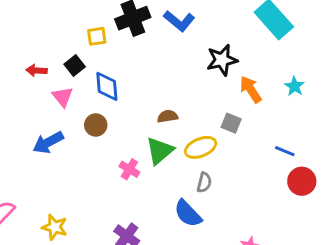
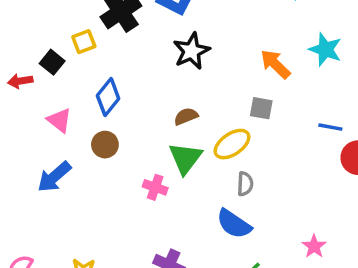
black star: (222, 60) -> (191, 51), moved
black square: (75, 66) -> (52, 62), moved
red arrow: (37, 70) -> (20, 81), moved
blue diamond: (107, 86) -> (108, 97), turned 56
cyan star: (294, 86) -> (325, 49), size x1.4

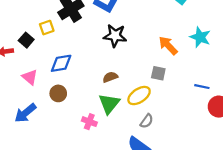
black star: (191, 51) -> (115, 36), turned 30
blue diamond: (108, 97) -> (61, 63), turned 40
gray semicircle: (245, 184) -> (147, 121), turned 32

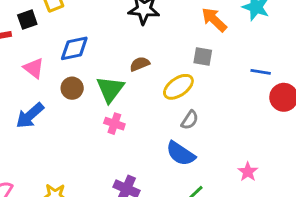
black square: (26, 40) -> (27, 20), turned 32
green triangle: (109, 104) -> (110, 89), moved

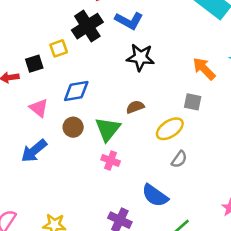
blue semicircle: (181, 154) -> (155, 196), moved

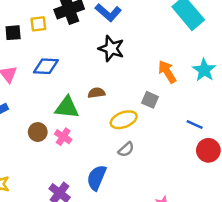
brown circle: (73, 127) -> (38, 132), moved
green triangle: (108, 129) -> (67, 107), turned 45
blue semicircle: (155, 196) -> (97, 178), turned 65

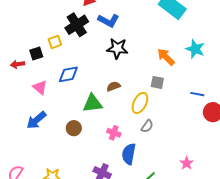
yellow ellipse: (124, 120) -> (140, 103), turned -30
pink cross: (63, 137) -> (114, 133), moved

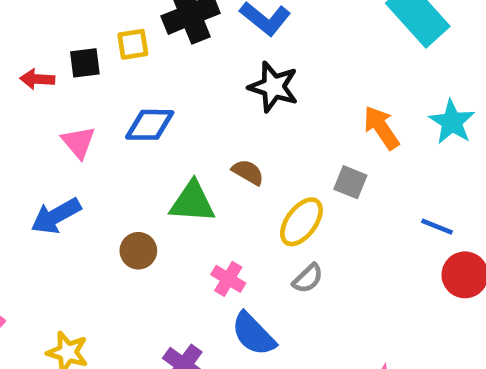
brown semicircle: (113, 86) -> (248, 172), turned 40
blue semicircle: (129, 154) -> (253, 334), turned -65

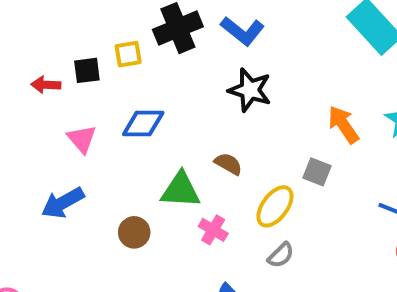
pink cross: (228, 279) -> (213, 230), moved

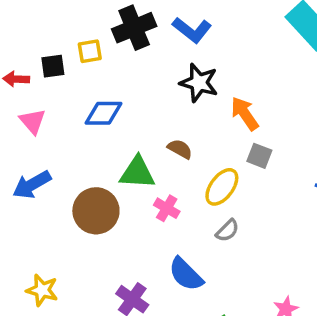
orange arrow: (343, 125) -> (245, 114), moved
pink triangle: (82, 139) -> (33, 121), moved
brown circle: (134, 232) -> (96, 211), size x1.6

